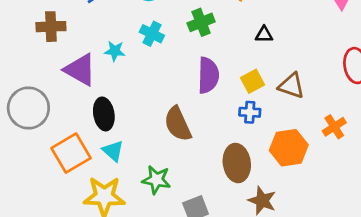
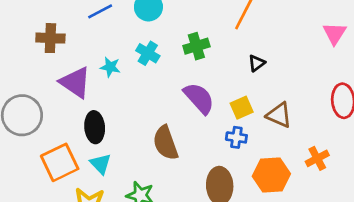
black triangle: (264, 35) -> (257, 63), turned -42
purple semicircle: (208, 75) -> (199, 98), turned -48

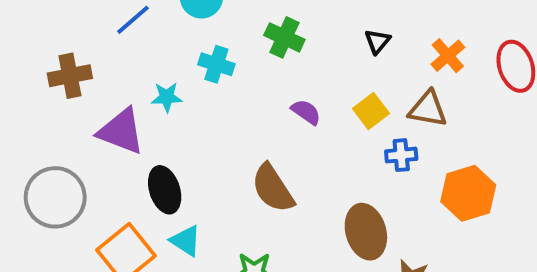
green cross: (196, 46) -> (284, 37), turned -35
purple semicircle: (199, 98) -> (306, 112), size x0.6
blue cross: (236, 137) -> (401, 155), moved
orange cross: (317, 158) -> (448, 56), moved
orange hexagon: (271, 175) -> (468, 193), moved

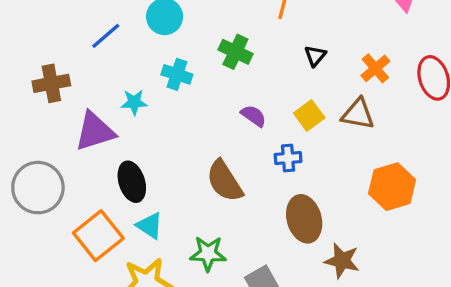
purple triangle: (121, 131) -> (95, 131), turned -39
blue cross: (401, 155) -> (288, 158), moved

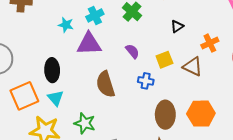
cyan cross: (177, 74) -> (95, 15), turned 30
purple triangle: (95, 131) -> (89, 44), moved
brown ellipse: (304, 219) -> (165, 115), moved

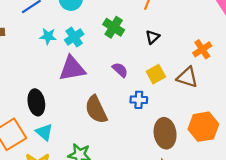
cyan star: (66, 25) -> (48, 36), moved
black triangle: (177, 26) -> (153, 37), moved

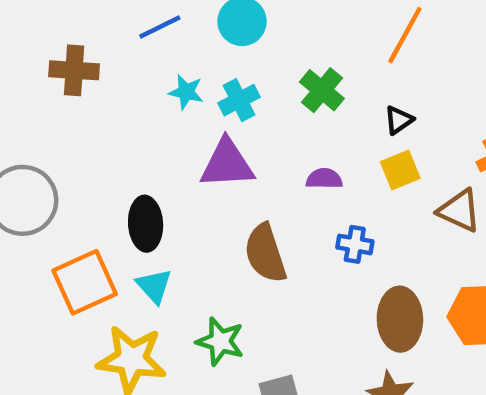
purple semicircle: (120, 70) -> (324, 179), turned -49
yellow square: (156, 74) -> (400, 170), moved

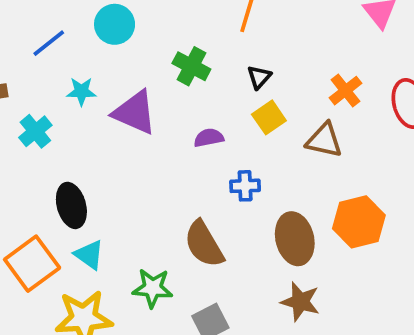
cyan cross: (239, 100) -> (35, 131), moved
purple triangle: (227, 164) -> (135, 112), moved, turned 39
brown semicircle: (265, 253) -> (204, 244), moved

